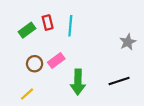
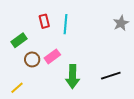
green rectangle: (27, 30) -> (19, 40), moved
gray star: (128, 42) -> (121, 23), moved
yellow line: (27, 94) -> (17, 88), moved

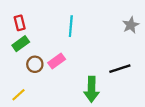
red rectangle: (44, 21) -> (20, 23), moved
black line: (111, 76) -> (120, 69), moved
green arrow: (72, 77) -> (91, 89), moved

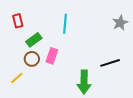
green rectangle: (21, 44) -> (34, 40), moved
pink rectangle: (57, 61) -> (52, 56), turned -35
yellow line: (19, 95) -> (17, 78), moved

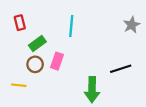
yellow line: (17, 78) -> (19, 85), turned 48

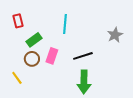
gray star: (132, 25) -> (115, 35), moved
black line: (121, 69) -> (83, 56), moved
yellow line: (19, 85) -> (17, 78), turned 48

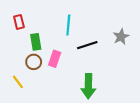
green rectangle: (34, 40) -> (36, 42), turned -63
black line: (83, 56) -> (87, 45), moved

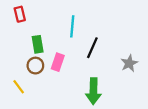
red rectangle: (19, 22) -> (20, 14), moved
gray star: (121, 37) -> (129, 63), moved
black line: (87, 45) -> (92, 48), turned -48

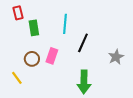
green rectangle: (38, 44) -> (34, 28), moved

